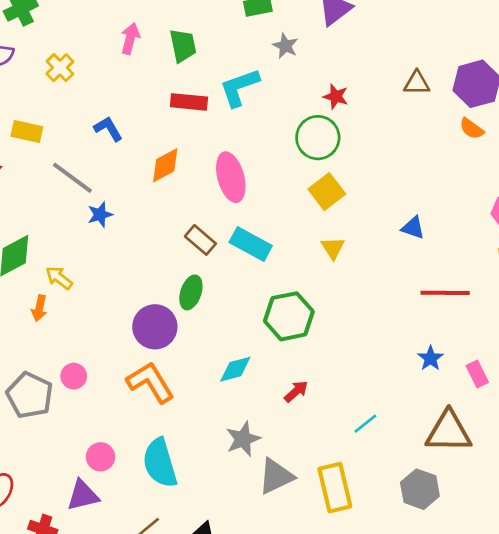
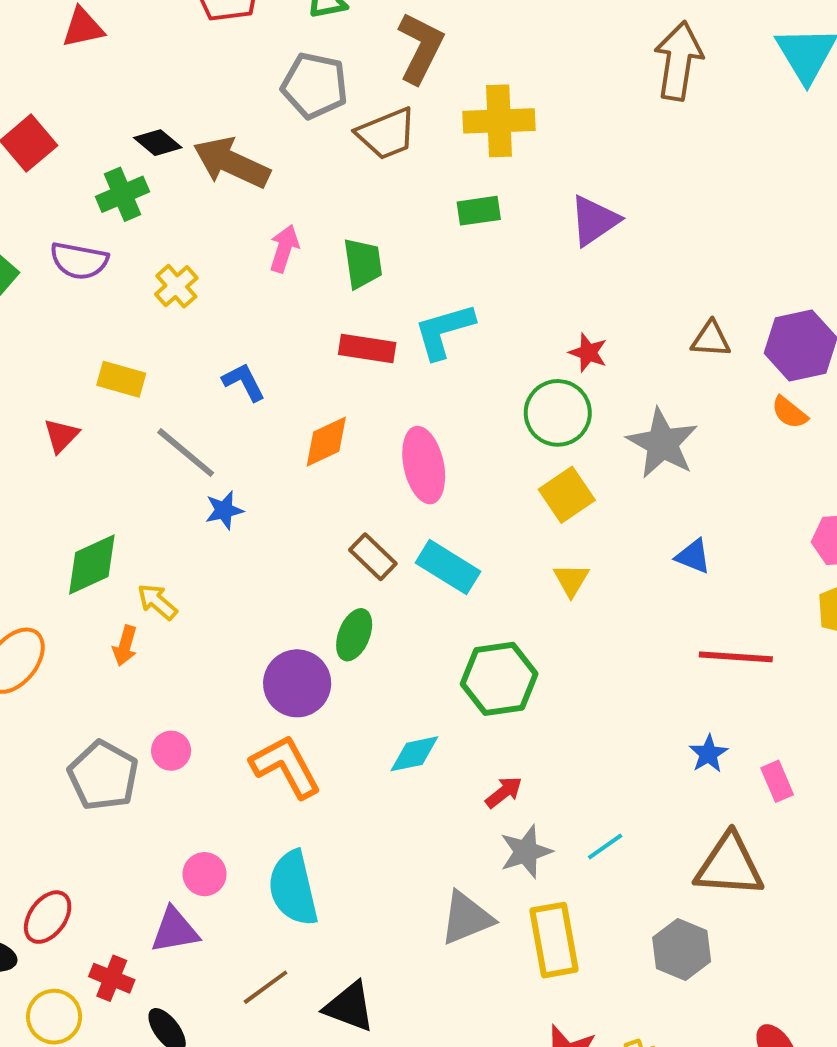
gray star: (285, 46) -> (662, 443), moved, size x1.8
gray star: (243, 439) -> (526, 852), moved

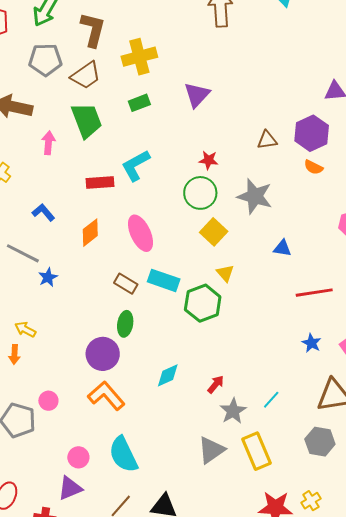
green trapezoid: (363, 263) -> (87, 120), moved, size x1.4
green hexagon: (499, 679) -> (203, 303), moved

